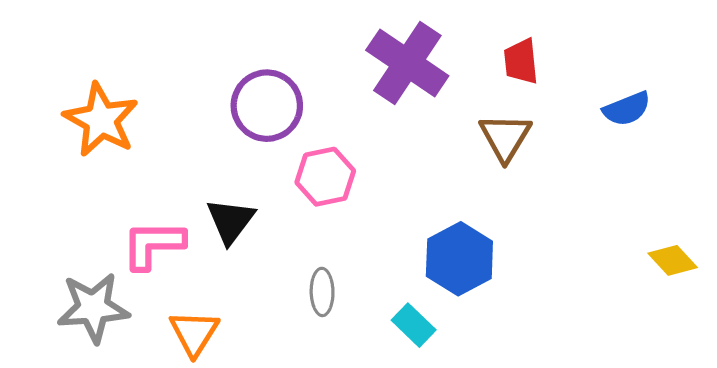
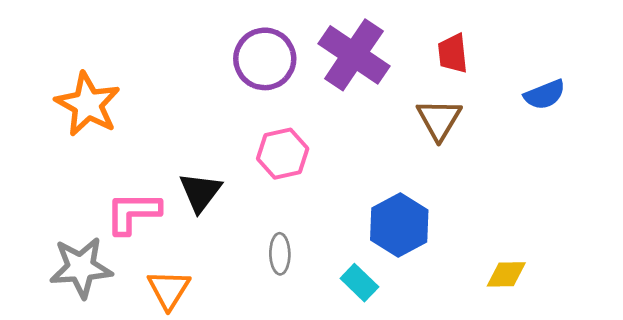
purple circle: (267, 106) -> (265, 59), moved
yellow diamond: (673, 260) -> (506, 274), moved, turned -48

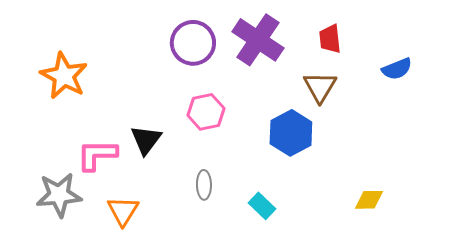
blue hexagon: (399, 225) -> (291, 133), moved

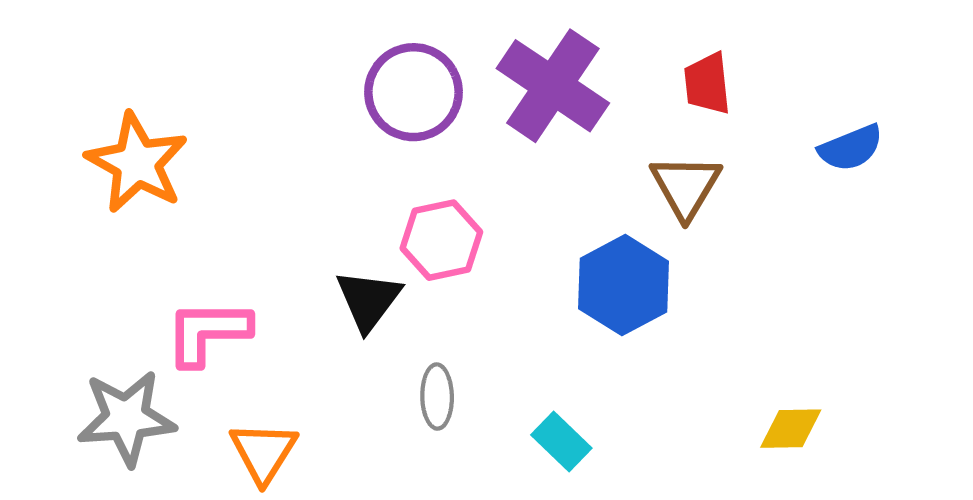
black triangle: (146, 140) -> (368, 300), moved

